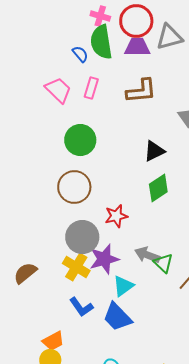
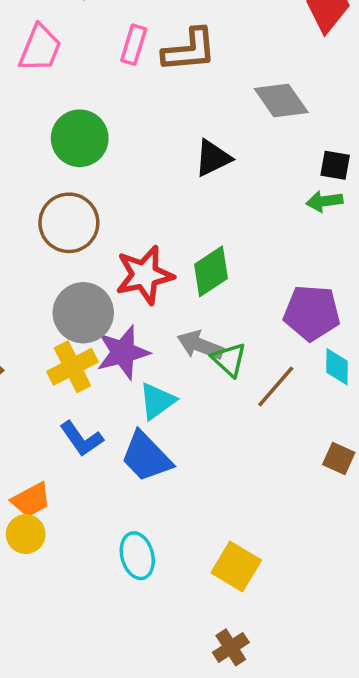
pink rectangle: (91, 88) -> (134, 45), moved
pink trapezoid: (58, 90) -> (40, 48), turned 68
green diamond: (158, 188) -> (211, 271), moved
red star: (116, 216) -> (144, 275), size x1.4
yellow cross: (76, 267) -> (72, 367), turned 32

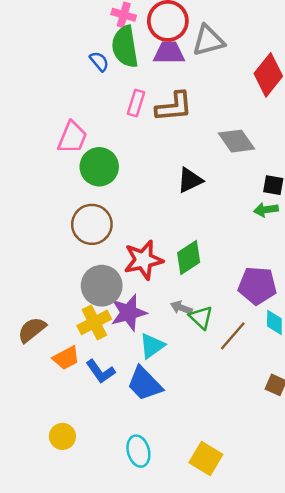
pink trapezoid: (40, 48) -> (72, 137), moved
gray arrow: (200, 345) -> (181, 308), size x0.7
orange trapezoid: (31, 500) -> (66, 358), moved

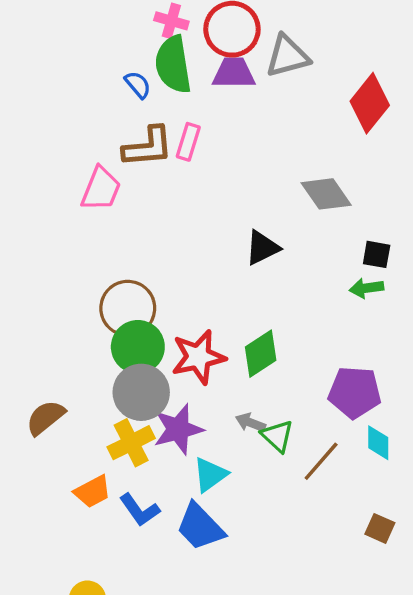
brown L-shape: (174, 107) -> (148, 147), moved
green circle: (99, 167) -> (138, 347), moved
brown semicircle: (32, 330) -> (45, 418), moved

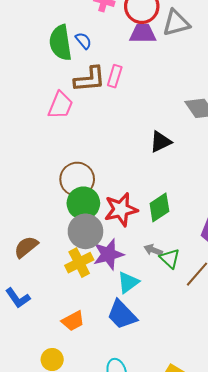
green semicircle: (173, 64) -> (60, 43), moved
orange trapezoid: (92, 491) -> (73, 321), moved
blue L-shape: (140, 510) -> (18, 298), moved

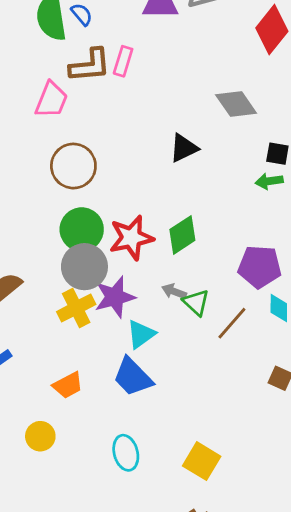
brown circle: (77, 179) -> (73, 166), moved

